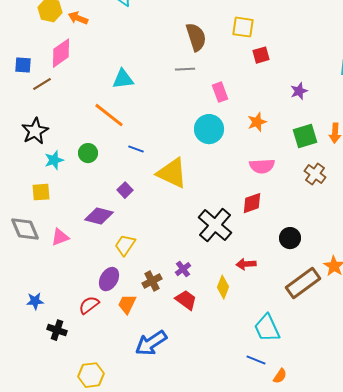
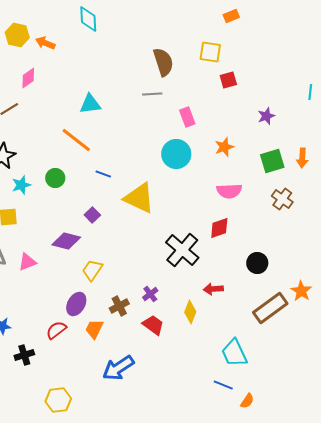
pink diamond: (61, 53) -> (28, 78), size x0.7
black cross: (57, 330) -> (24, 355), turned -36

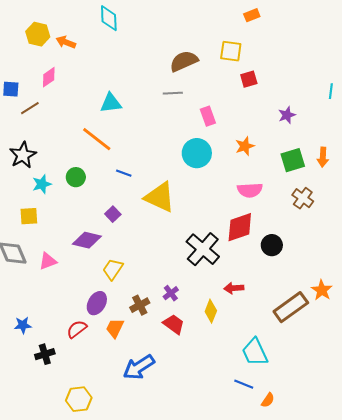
brown semicircle: (163, 62) -> (184, 61), turned -96
red diamond: (219, 228) -> (240, 227), size x1.4
black circle: (257, 263) -> (272, 245), moved

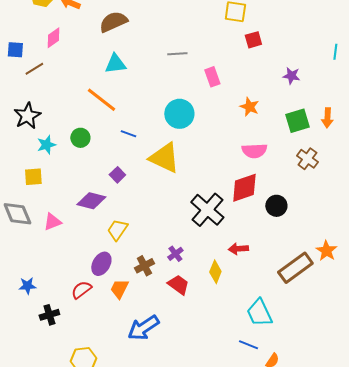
brown semicircle: (184, 61) -> (113, 22), moved
purple star: (287, 115) -> (291, 76), turned 30
orange star: (245, 146) -> (249, 107), turned -30
cyan circle: (197, 153) -> (179, 114), moved

